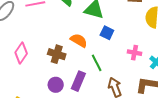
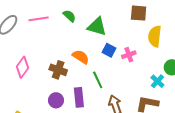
pink cross: (134, 53) -> (129, 55), moved, turned -32
purple rectangle: (78, 81) -> (79, 97), turned -30

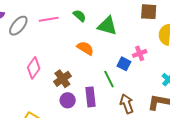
blue square: (109, 50) -> (124, 64), moved
orange semicircle: (81, 57) -> (85, 48), moved
brown cross: (58, 70) -> (62, 79), moved, turned 36

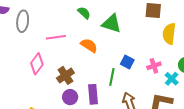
pink line: (49, 19) -> (56, 37), moved
gray ellipse: (18, 26) -> (23, 21), turned -35
pink cross: (140, 53) -> (154, 66), moved
green line: (109, 79) -> (112, 77), turned 36

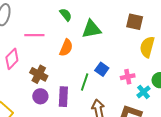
green triangle: (112, 24) -> (91, 29), turned -35
orange semicircle: (89, 45) -> (66, 48), turned 72
brown cross: (65, 75) -> (39, 74), turned -36

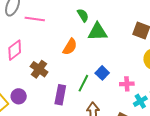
green semicircle: (66, 15) -> (83, 15), moved
pink line: (34, 35) -> (35, 19), moved
purple circle: (40, 96) -> (19, 96), moved

